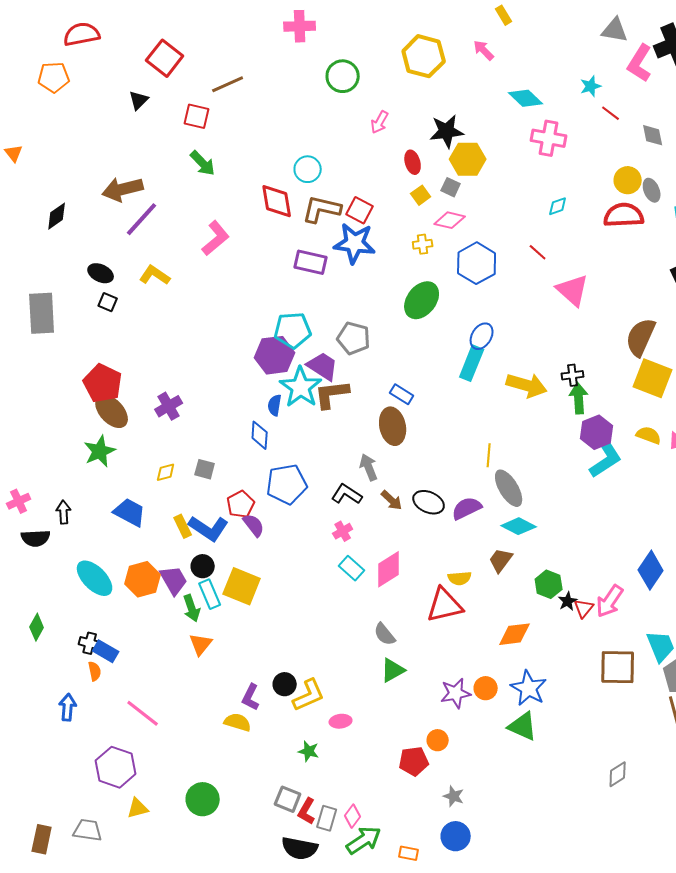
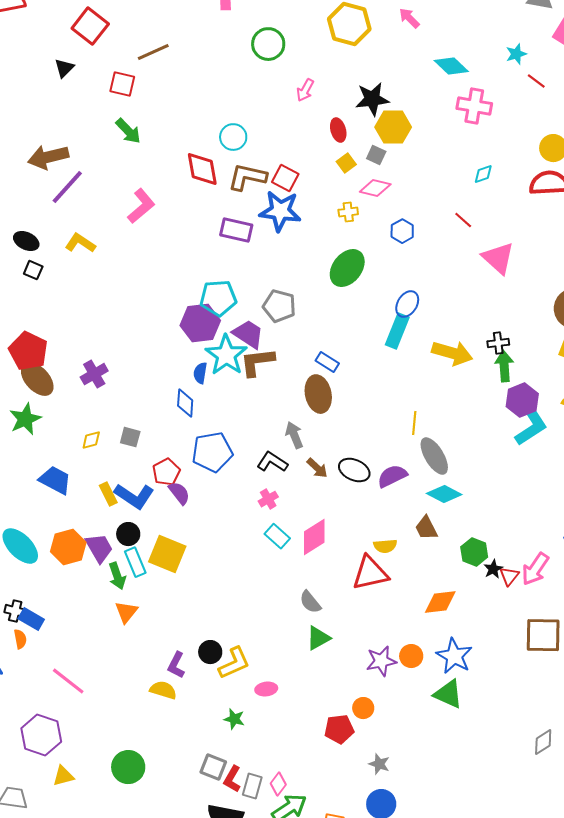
blue hexagon: (477, 263) -> (402, 231), size x0.6
brown trapezoid: (501, 560) -> (426, 528), turned -64

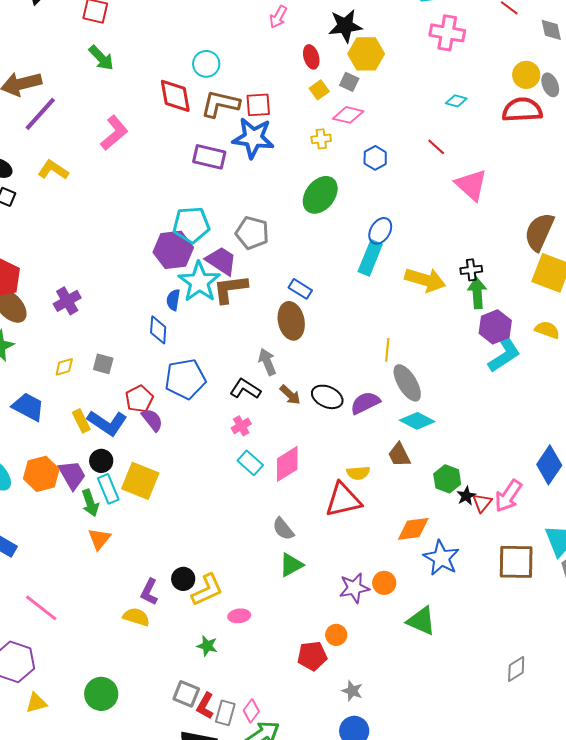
cyan diamond: (483, 174) -> (456, 101), turned 35
red square: (285, 178) -> (258, 105), turned -32
blue star: (454, 656) -> (441, 558), moved

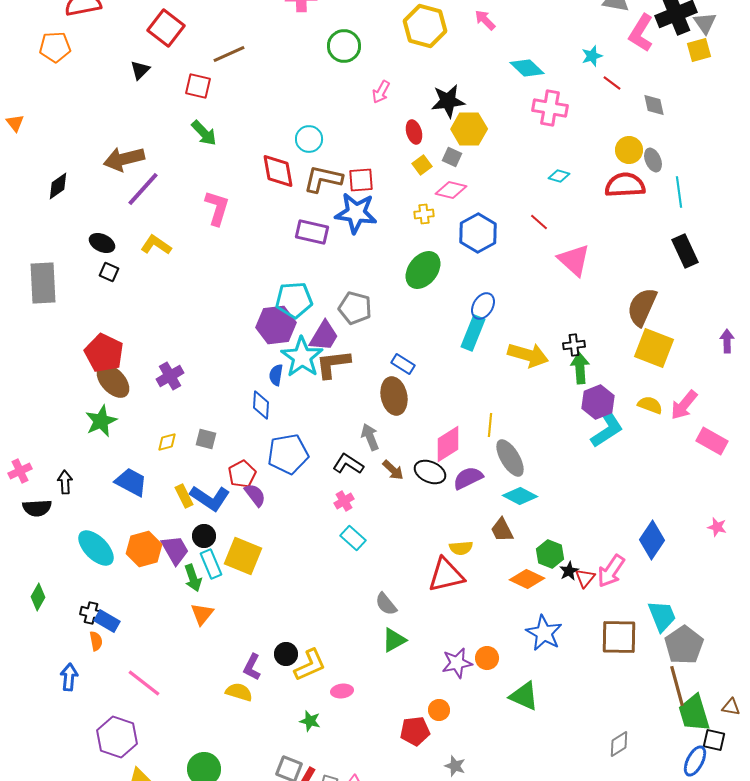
pink L-shape: (114, 133) -> (217, 208), turned -33
blue hexagon: (375, 158) -> (478, 233), size x1.6
purple trapezoid: (221, 261) -> (324, 336), turned 88
pink diamond: (287, 464) -> (448, 444), moved
orange diamond: (413, 529) -> (527, 579), moved, turned 32

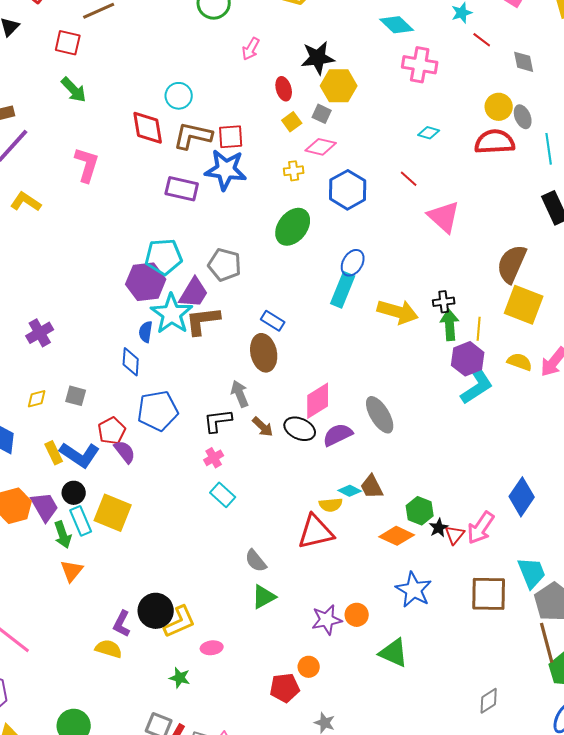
yellow line: (490, 425) -> (479, 329), moved
black L-shape: (348, 464) -> (218, 421), turned -40
cyan diamond: (520, 496) -> (350, 491), moved, size x0.7
black circle: (286, 654) -> (156, 611), size x1.5

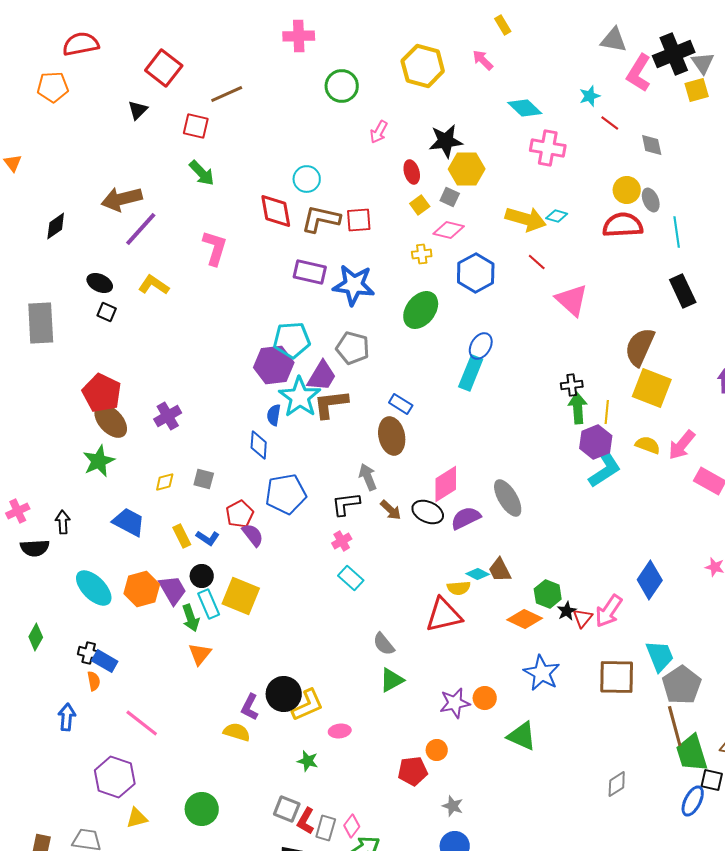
blue star: (226, 170) -> (354, 285), moved
yellow arrow: (398, 312) -> (526, 219), moved
blue L-shape: (80, 455) -> (208, 538), size x0.6

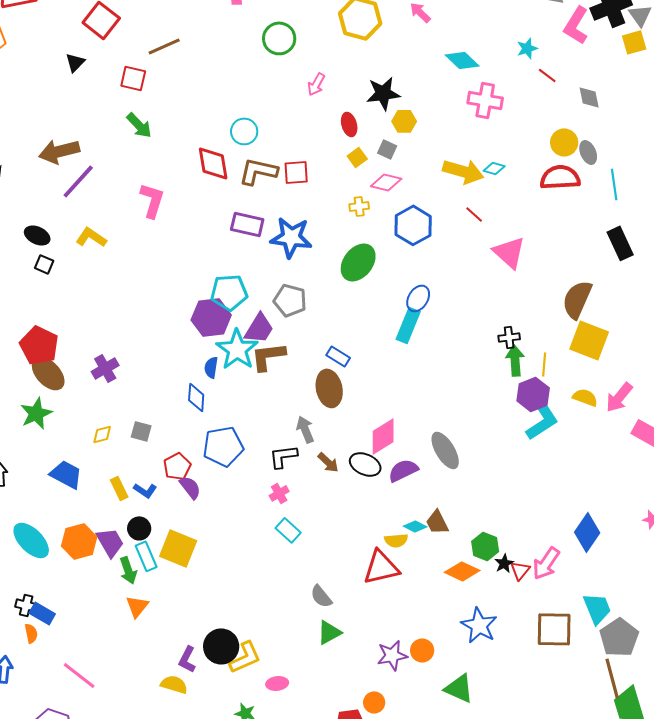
yellow hexagon: (467, 169) -> (404, 121), size x0.7

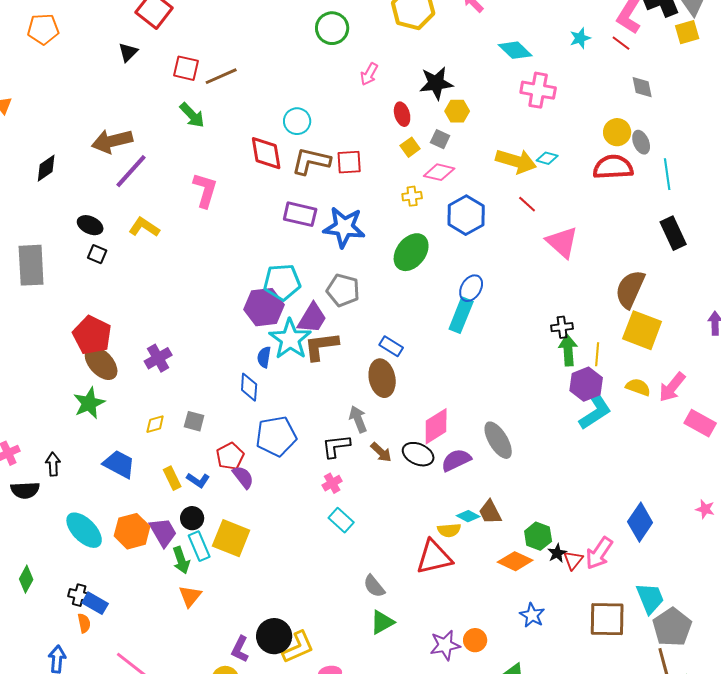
brown line: (164, 46) -> (221, 76), moved
red line: (547, 75) -> (621, 43), moved
blue star: (479, 625) -> (532, 615), size x0.7

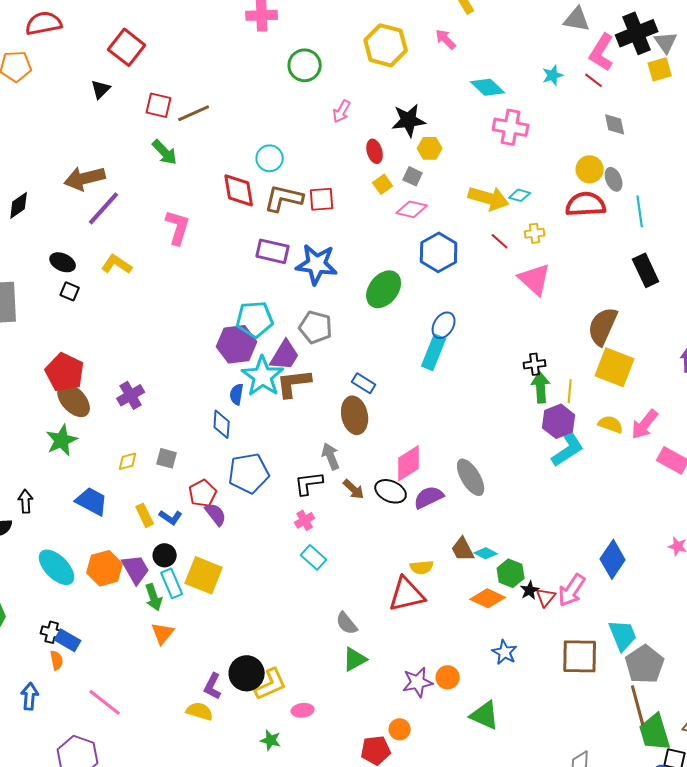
yellow cross: (412, 196) -> (535, 233), moved
cyan diamond: (468, 516) -> (486, 553), moved

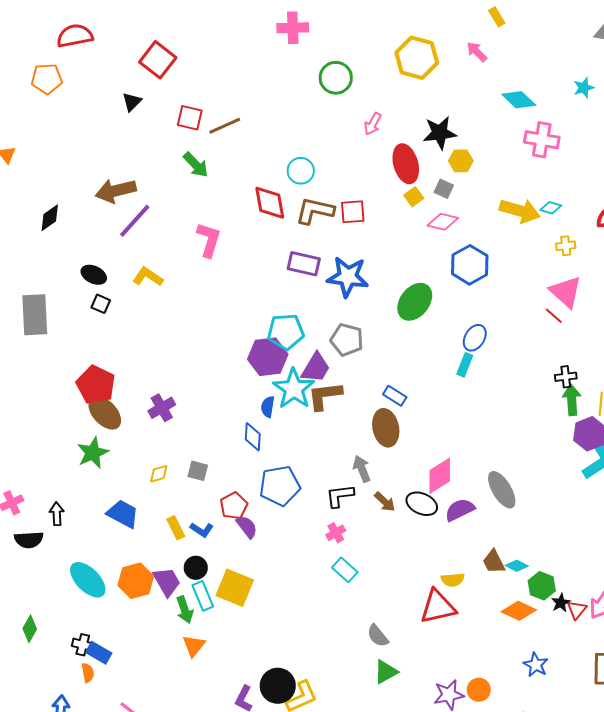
red ellipse: (375, 151) -> (406, 164), size x1.6
red line: (500, 241) -> (554, 316), moved
cyan rectangle: (434, 352) -> (465, 365), size x0.7

